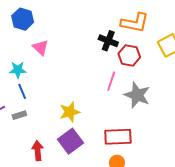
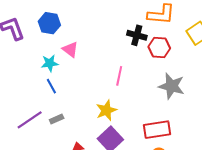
cyan star: (18, 70) -> (50, 63), moved
pink line: (111, 81) -> (119, 76), moved
blue line: (22, 91) -> (51, 86), moved

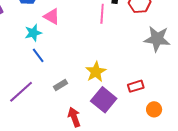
pink line: (119, 76) -> (102, 14), moved
gray rectangle: (57, 119) -> (61, 85), moved
red rectangle: (157, 130) -> (136, 86), moved, size x0.6

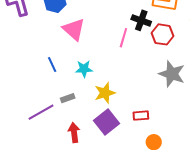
pink triangle: (52, 16) -> (74, 29), size x1.4
cyan star: (33, 33) -> (84, 69), moved
purple line: (21, 92) -> (41, 112), moved

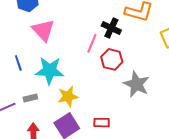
red hexagon: (163, 34) -> (112, 59), moved
cyan star: (84, 69) -> (50, 71), size x1.6

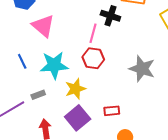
red hexagon: (112, 59) -> (93, 58), moved

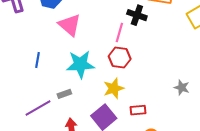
blue line: (22, 61) -> (38, 60), moved, turned 35
gray star: (142, 69) -> (182, 88), moved, size x0.6
yellow star: (75, 89) -> (114, 88), moved

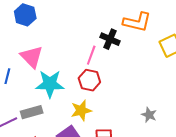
pink triangle: (70, 25) -> (32, 57), moved
gray rectangle: (64, 94) -> (32, 112), size x1.5

